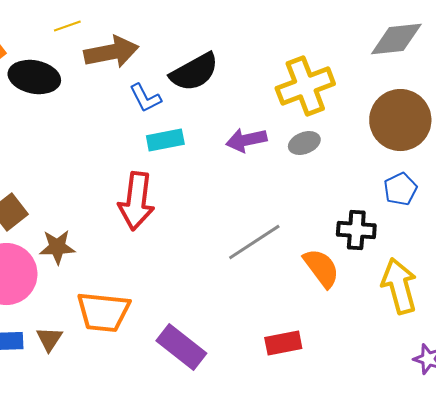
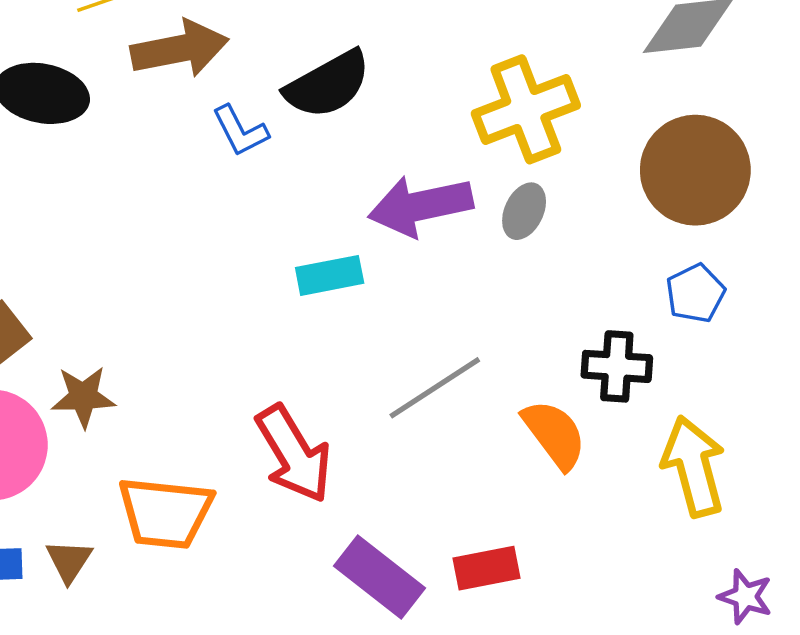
cyan rectangle: (165, 140) -> (330, 275), moved
purple arrow: (246, 140) -> (421, 206), size x1.4
gray ellipse: (304, 143) -> (524, 211), turned -44
red arrow: (136, 201) -> (294, 454), moved, turned -38
purple rectangle: (181, 347) -> (379, 577), moved

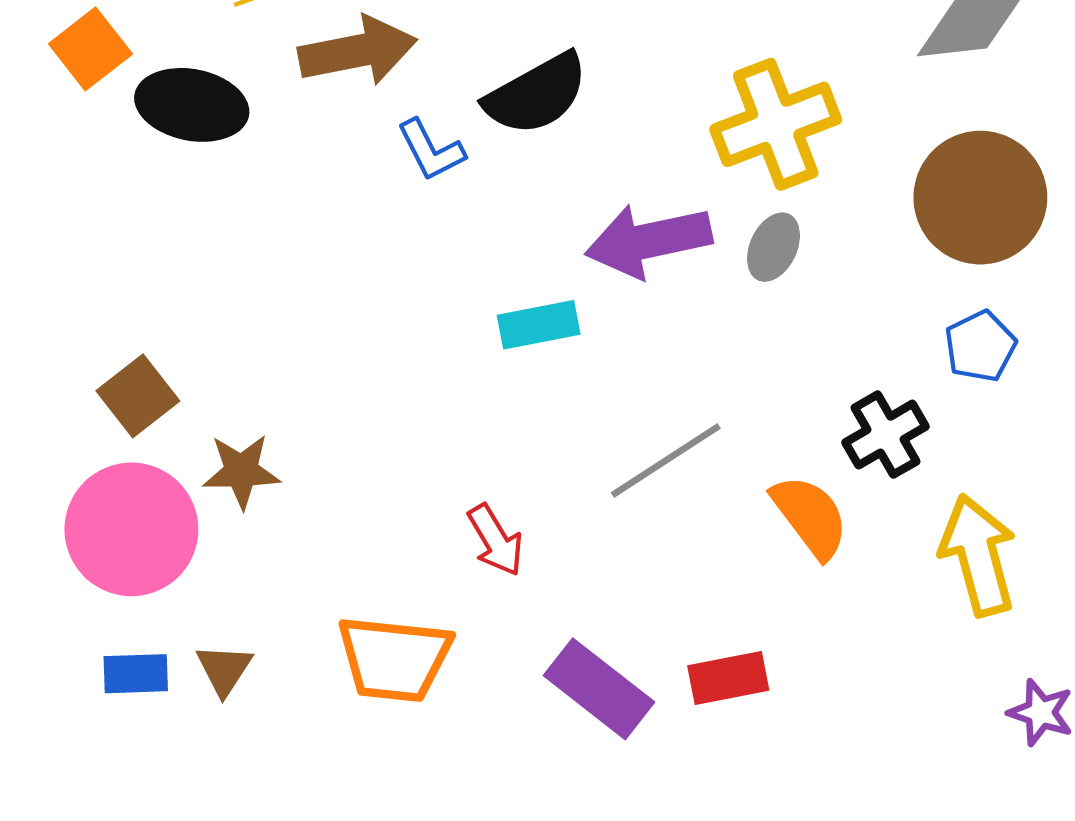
black cross: (617, 366) -> (886, 435), turned -34
red arrow: (294, 454) -> (496, 540), size x0.6
orange trapezoid: (165, 513) -> (394, 659), moved

